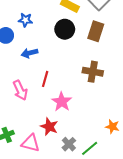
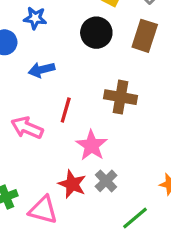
brown cross: (93, 72) -> (121, 97), moved
pink arrow: (20, 90) -> (27, 128), turned 138
gray cross: (69, 144) -> (106, 181), moved

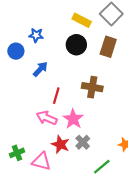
blue arrow: (42, 70) -> (40, 69), turned 147
pink arrow: (27, 128) -> (47, 118), moved

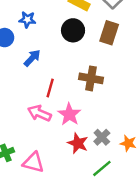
gray cross: (83, 142) -> (102, 137), moved
red star: (60, 144) -> (78, 143), moved

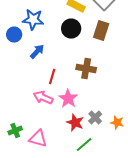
blue star: (27, 20) -> (33, 20), size x1.5
green line: (102, 168) -> (84, 144), moved

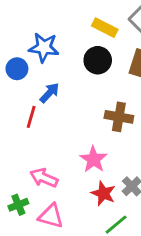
red line: (52, 76) -> (31, 117), moved
pink arrow: (43, 98) -> (44, 178), moved

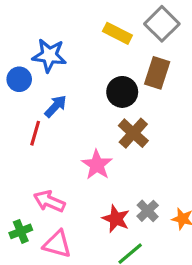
black circle: (98, 60) -> (122, 92), moved
brown cross: (119, 117) -> (133, 133), turned 32
pink star: (93, 159) -> (97, 165), moved

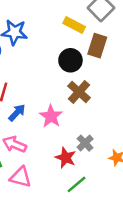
yellow rectangle: (117, 33) -> (74, 25), moved
blue arrow: (56, 106) -> (17, 113), moved
gray cross: (148, 211) -> (85, 143), moved

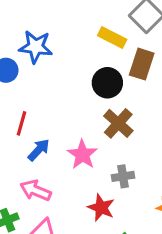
gray cross: (85, 143) -> (123, 176), moved, turned 35

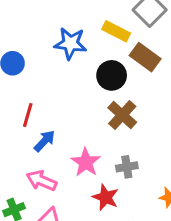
blue star: (36, 47) -> (70, 43), moved
brown rectangle: (142, 64) -> (145, 57), turned -72
pink star: (82, 155) -> (86, 162), moved

